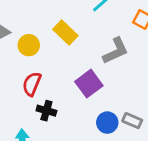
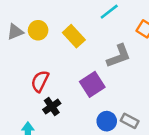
yellow circle: (29, 45) -> (38, 30), moved
black cross: (46, 111) -> (52, 107), turned 36

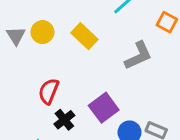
gray triangle: (15, 32) -> (16, 36), turned -36
purple square: (92, 84) -> (104, 108), moved

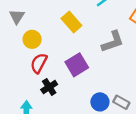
yellow circle: (42, 32) -> (32, 39), moved
purple square: (104, 108) -> (77, 65), moved

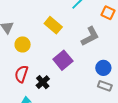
red semicircle: (39, 63) -> (21, 74), moved
blue circle: (100, 102) -> (103, 68), moved

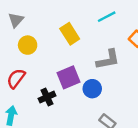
blue circle: (103, 68) -> (92, 89), moved
black cross: (43, 82) -> (47, 97), moved

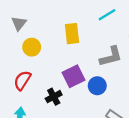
yellow rectangle: (70, 34) -> (72, 34), turned 30

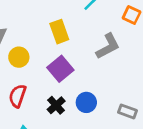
purple square: (73, 76) -> (60, 69), moved
blue circle: (97, 86) -> (86, 102), moved

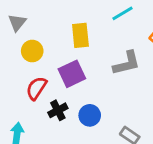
red semicircle: (18, 96) -> (36, 88), moved

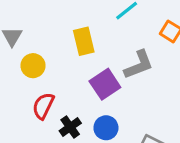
purple square: (72, 74) -> (105, 84), moved

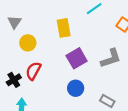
gray L-shape: (139, 65) -> (111, 58), moved
black cross: (70, 127) -> (14, 80), moved

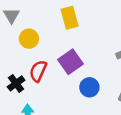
purple square: (77, 58) -> (70, 62), moved

